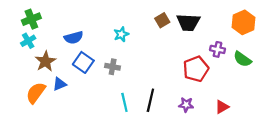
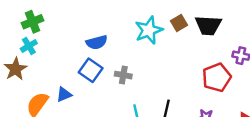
cyan star: (121, 34) -> (149, 30), moved, size x1.6
blue semicircle: (74, 38) -> (97, 42), moved
brown star: (45, 61) -> (15, 69), moved

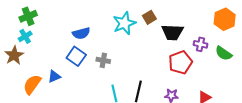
black trapezoid: (208, 25) -> (172, 32), moved

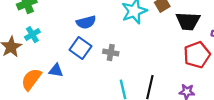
cyan cross: (25, 36) -> (32, 35), moved
blue triangle: (54, 76) -> (56, 70), turned 32

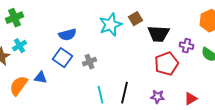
gray cross: (111, 52) -> (90, 62), turned -32

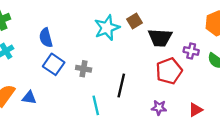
blue semicircle: (68, 35) -> (46, 38), moved, turned 90
gray cross: (90, 62) -> (84, 69), turned 32
blue triangle: (40, 78) -> (29, 98), moved
black line: (124, 93) -> (121, 85), moved

